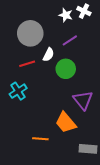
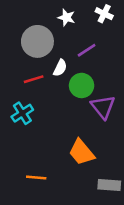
white star: (66, 15) -> (66, 17), moved
purple triangle: (83, 100) -> (103, 107), moved
orange line: (40, 139) -> (36, 177), moved

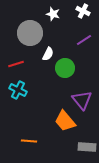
purple line: (87, 50) -> (84, 40), moved
red line: (34, 79) -> (16, 64), moved
purple triangle: (103, 107) -> (82, 100), moved
cyan cross: (22, 113) -> (18, 90), turned -30

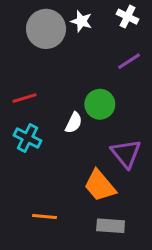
gray circle: (30, 33) -> (46, 29), moved
white semicircle: (48, 54) -> (74, 123), moved
gray rectangle: (87, 147) -> (111, 226), moved

